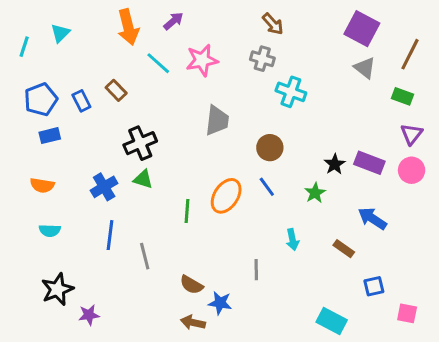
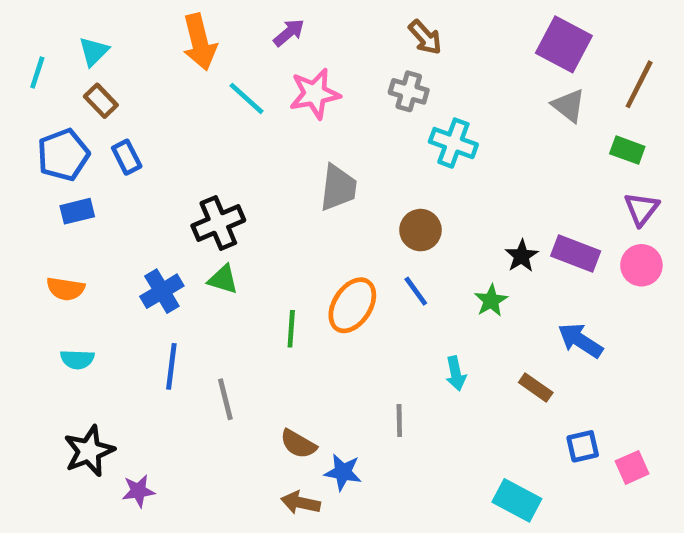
purple arrow: (173, 21) -> (289, 33), moved
brown rectangle: (116, 90) -> (101, 101), moved
pink square: (407, 313) -> (632, 467), moved, turned -35

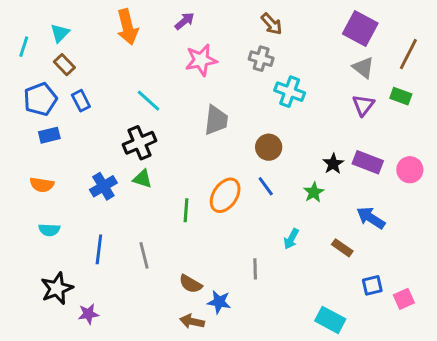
cyan line: (247, 98) -> (148, 101), moved
purple triangle: (641, 209) -> (363, 105), moved
blue line: (171, 366) -> (99, 249), moved
cyan arrow: (456, 373) -> (291, 239), turned 40

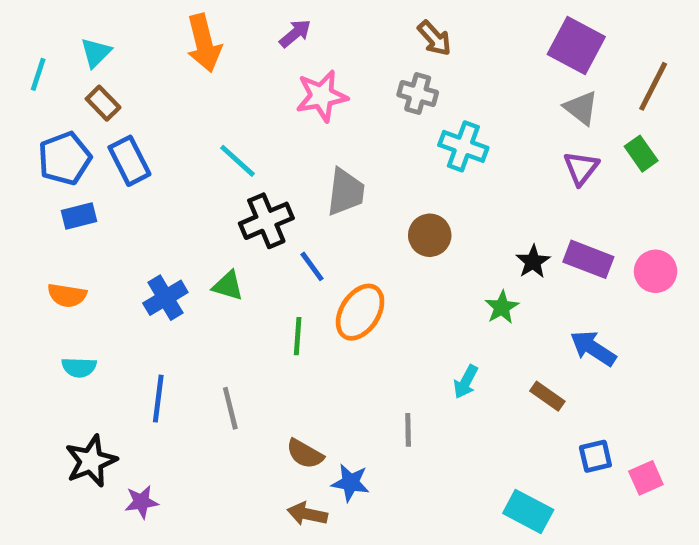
green rectangle: (401, 96) -> (641, 154), turned 35
blue rectangle: (81, 101) -> (129, 161), size x1.4
black cross: (139, 143) -> (266, 221), moved
blue line: (266, 186) -> (312, 266), moved

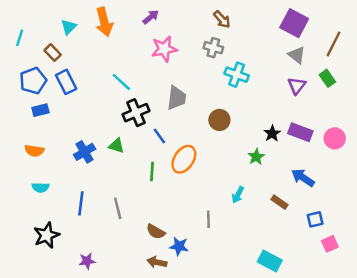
cyan triangle: (96, 53) -> (69, 27), moved
blue square: (595, 456) -> (315, 219), moved
purple star: (141, 502) -> (87, 261), moved

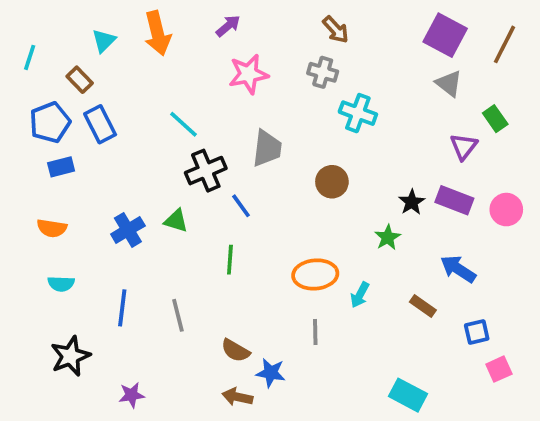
brown line: (333, 44) -> (504, 44), moved
purple triangle: (297, 86) -> (464, 146), moved
orange ellipse: (184, 159) -> (315, 274), moved, turned 52

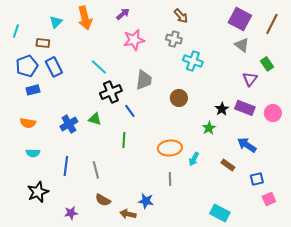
brown rectangle: (80, 80) -> (43, 43), turned -40
brown semicircle: (235, 351) -> (103, 200), moved

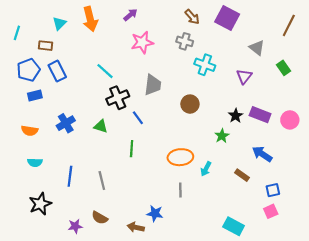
purple square: (240, 19) -> (227, 18), moved
purple triangle: (250, 79) -> (244, 76), moved
blue cross: (69, 124) -> (66, 123), moved
pink square: (269, 199) -> (271, 211), moved
brown semicircle: (103, 200) -> (100, 218), moved

